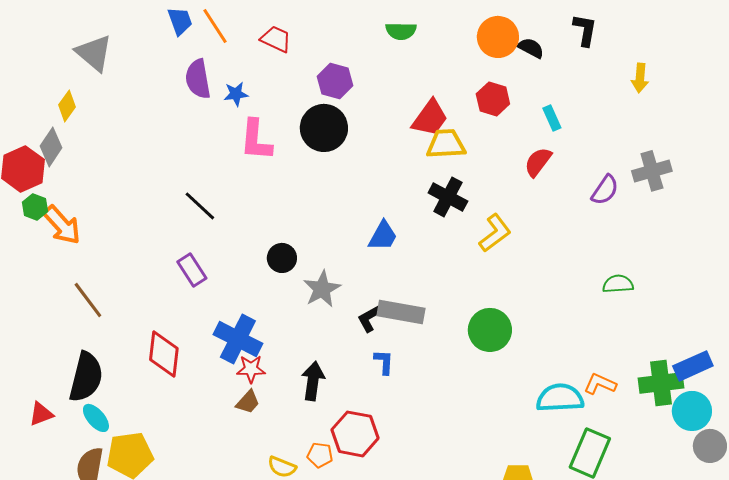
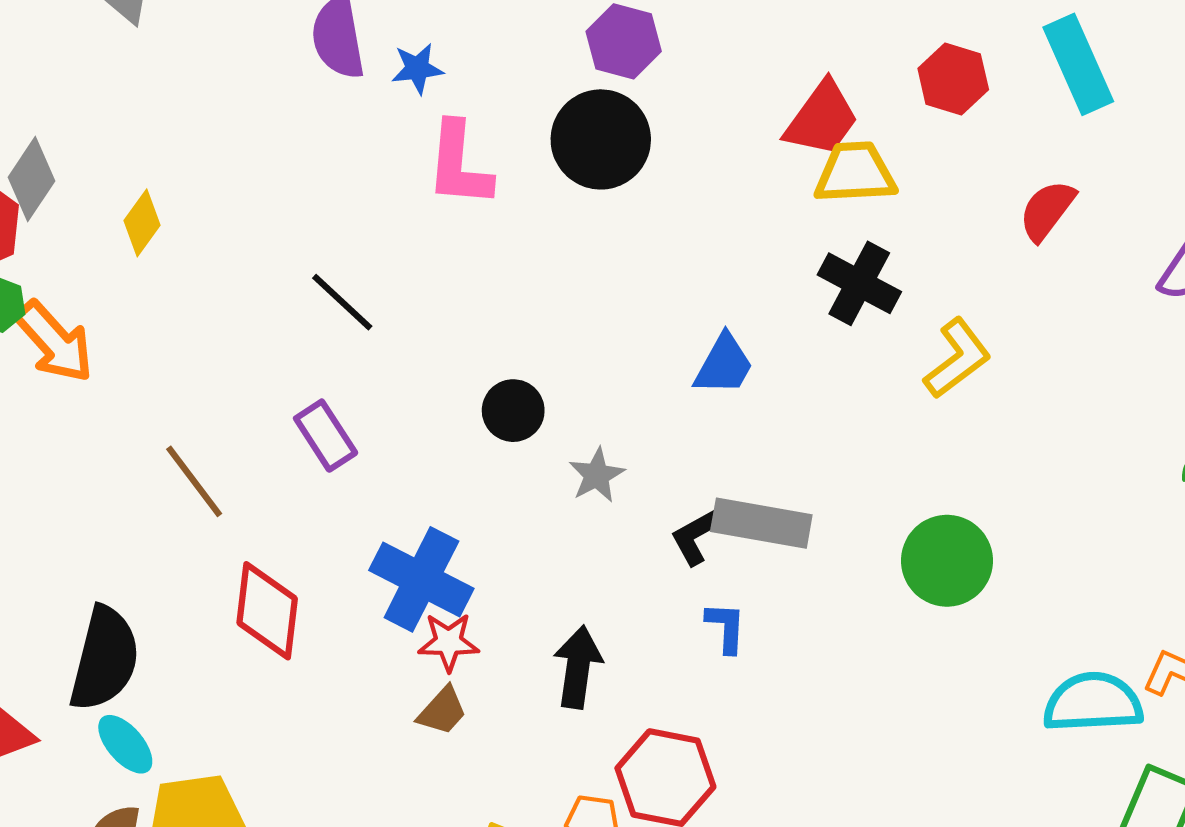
yellow diamond: (67, 106) -> (142, 223), moved
cyan rectangle: (552, 118) -> (1078, 64), moved, size x1.8
gray star: (322, 289) -> (597, 475), size x0.7
brown line: (88, 300) -> (194, 481), moved

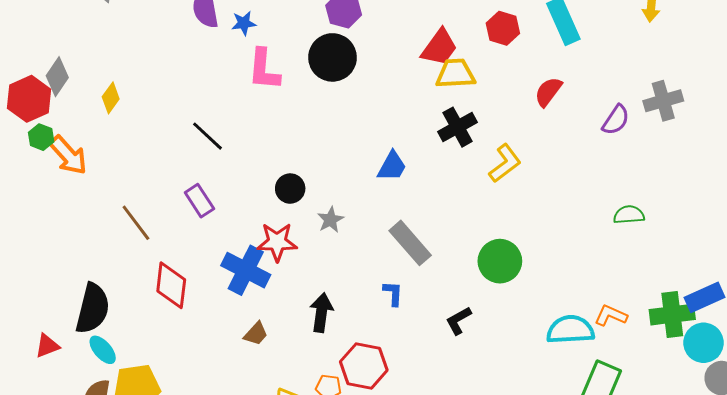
black cross: (859, 283) -> (458, 127), turned 33
gray rectangle: (761, 523) -> (410, 243), turned 39
black L-shape: (697, 536) -> (459, 321), moved
red star: (449, 642) -> (277, 242), moved, size x1.4

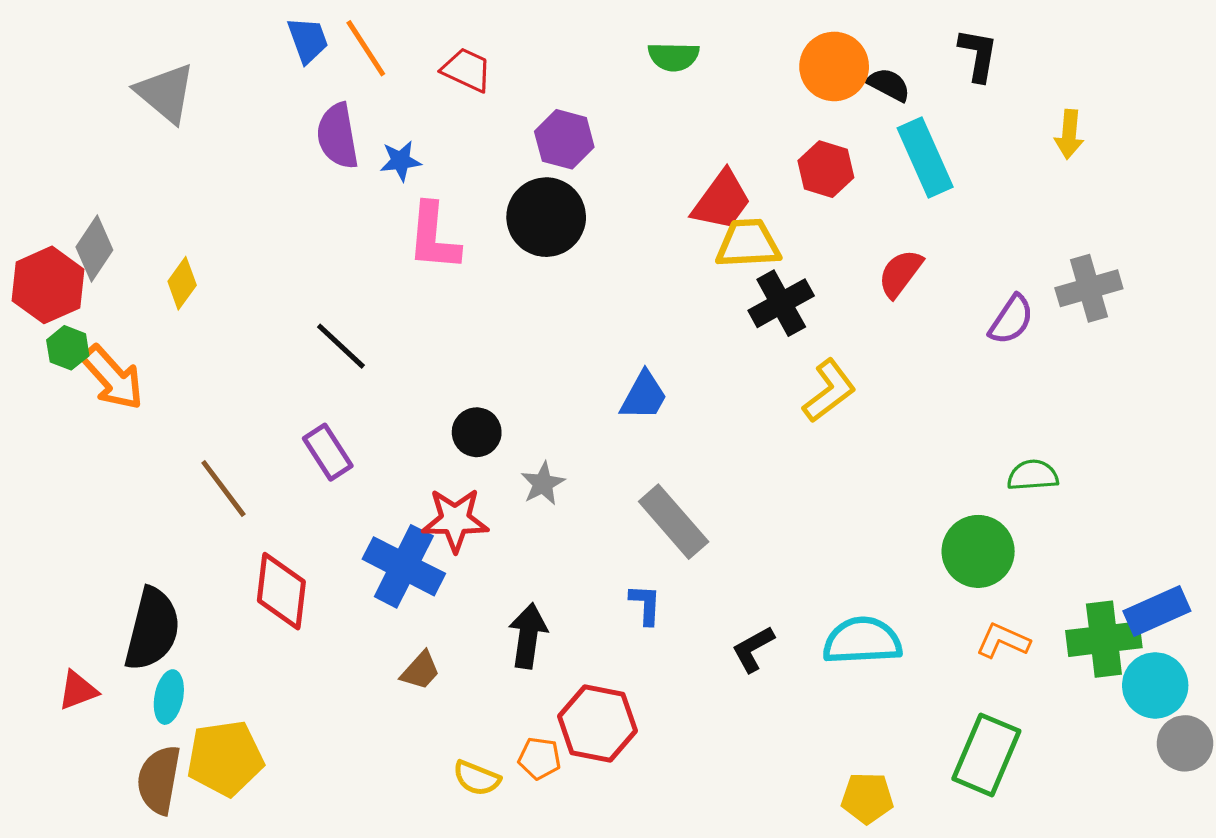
black cross: (458, 127) -> (781, 303), moved
green circle: (500, 261) -> (978, 551), moved
cyan semicircle: (570, 330) -> (862, 641), moved
cyan ellipse: (103, 350) -> (169, 697), turned 52

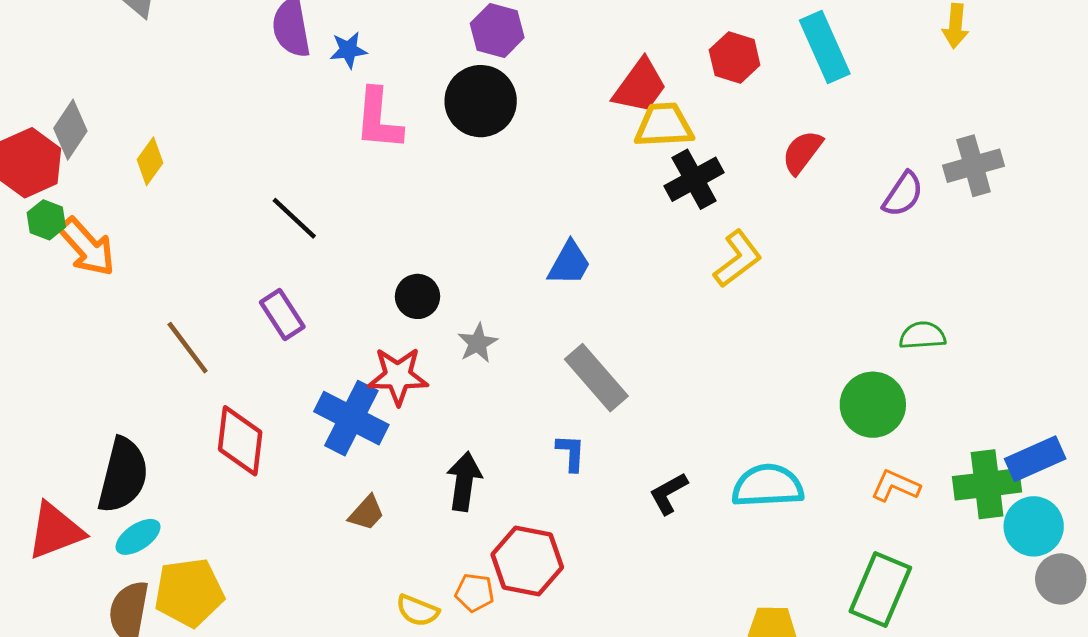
red triangle: (78, 690) -> (55, 531), size x1.6
cyan ellipse: (169, 697) -> (138, 537), turned 45

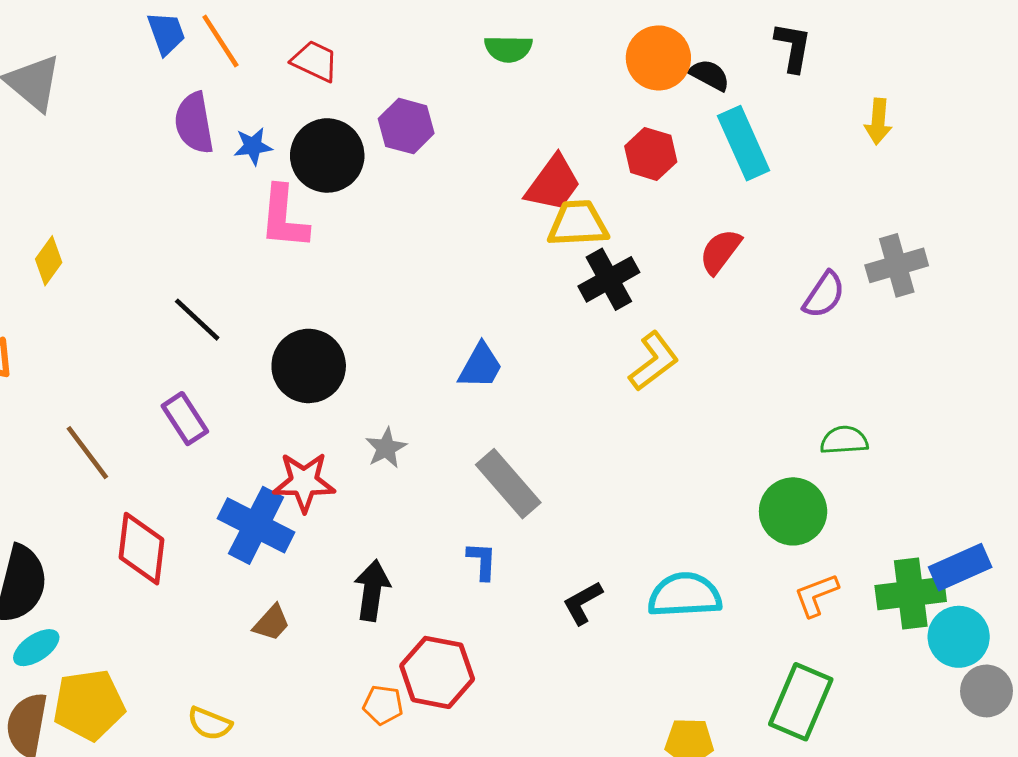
black circle: (481, 101) -> (327, 155), moved
black circle: (418, 296) -> (309, 366), moved, size x1.6
orange L-shape: (895, 486) -> (816, 595), turned -45
yellow semicircle: (418, 611) -> (210, 723), moved

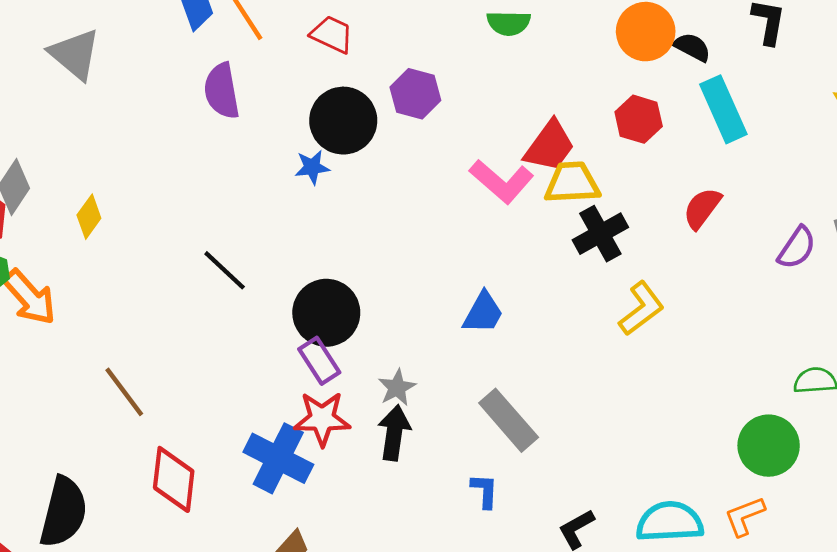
blue star: (253, 146) -> (312, 167), moved
pink L-shape: (284, 217) -> (502, 181), moved, turned -54
purple rectangle: (185, 419) -> (319, 361), moved
black arrow: (372, 590) -> (394, 433), moved
orange L-shape: (816, 595) -> (745, 516), moved

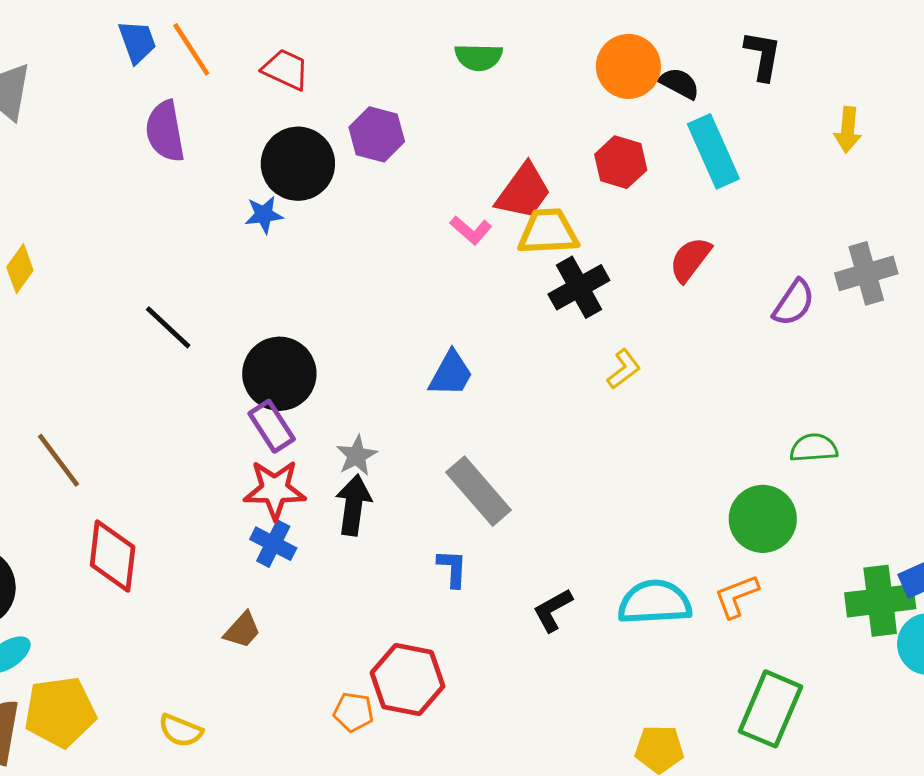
pink L-shape: (502, 181) -> (471, 230), size x0.6
yellow L-shape: (641, 309) -> (624, 369), size x0.7
blue cross: (278, 458) -> (273, 544), moved, size x0.6

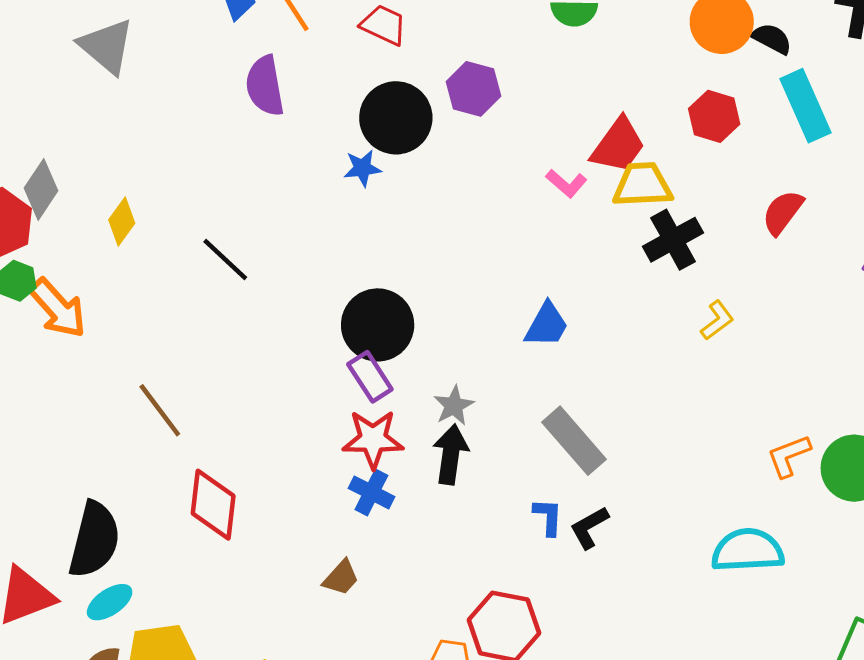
black line: (168, 327) -> (225, 259), moved
orange L-shape: (737, 596) -> (789, 456), moved
black L-shape: (553, 610) -> (589, 527), moved

